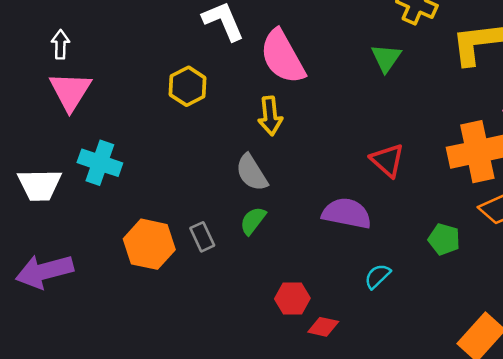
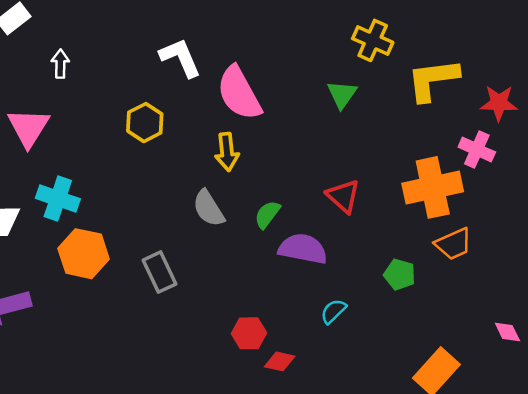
white arrow: (60, 44) -> (60, 64), moved
green semicircle: (253, 221) -> (267, 214), moved
gray rectangle: (202, 237) -> (159, 272), size x1.4
orange hexagon: (149, 244) -> (84, 254), moved

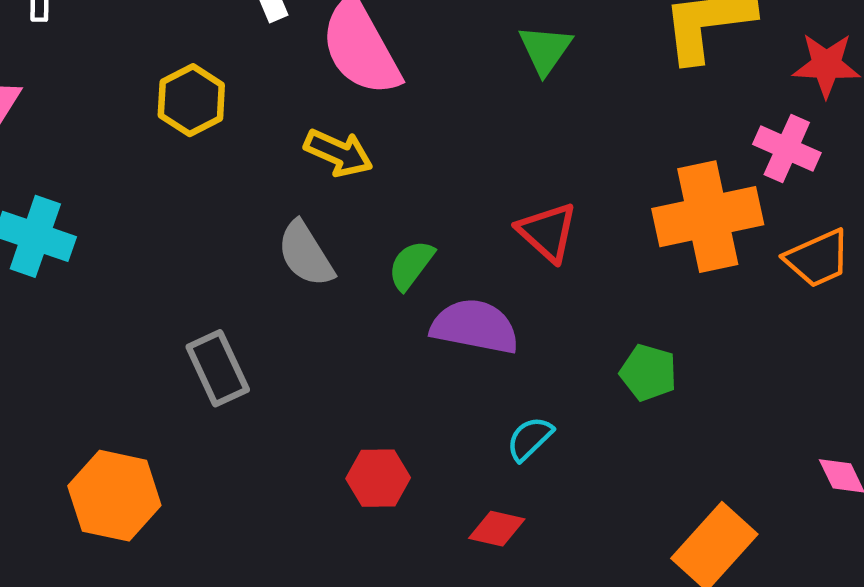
yellow arrow: (227, 152) -> (339, 153), turned -60
orange trapezoid: (454, 244) -> (818, 258), moved
orange hexagon: (84, 254) -> (114, 496), moved
red diamond: (280, 361) -> (497, 529), moved

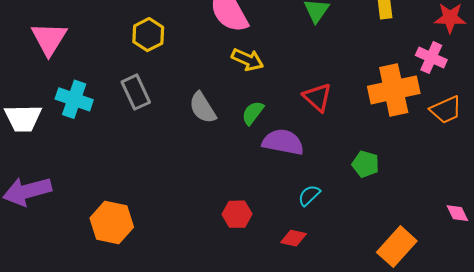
yellow arrow: (339, 153) -> (248, 60), moved
gray rectangle: (218, 368) -> (136, 92), moved

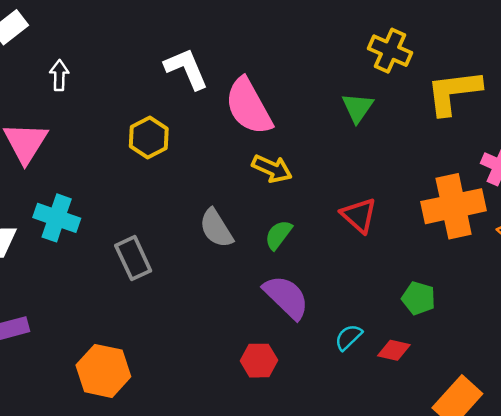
gray rectangle: (136, 92) -> (133, 258), moved
purple semicircle: (283, 142) -> (286, 297), moved, turned 33
red diamond: (293, 238) -> (394, 350), moved

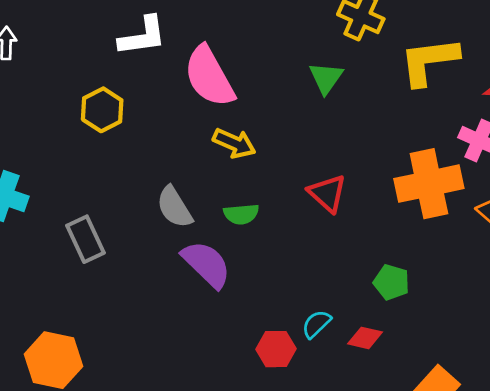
white L-shape: (186, 69) -> (142, 36), turned 105
green semicircle: (278, 235) -> (241, 214), turned -132
purple semicircle: (286, 297) -> (206, 264), moved
red hexagon: (259, 361) -> (276, 349), moved

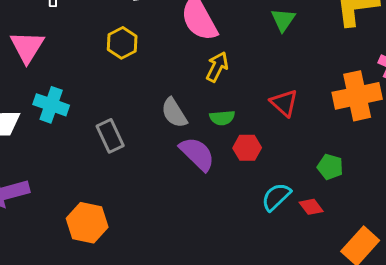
yellow arrow: (234, 143) -> (217, 67), turned -88
cyan semicircle: (316, 324) -> (276, 197), size x1.4
red diamond: (365, 338) -> (311, 207), turned 40
red hexagon: (276, 349) -> (247, 148), moved

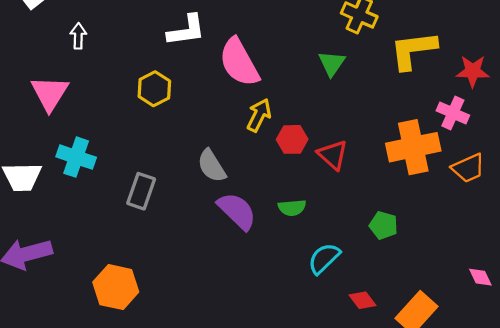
green semicircle: (222, 118) -> (292, 208), moved
gray rectangle: (110, 136) -> (141, 191), turned 44
red hexagon: (247, 148) -> (292, 139), moved
red diamond: (311, 207) -> (363, 300), moved

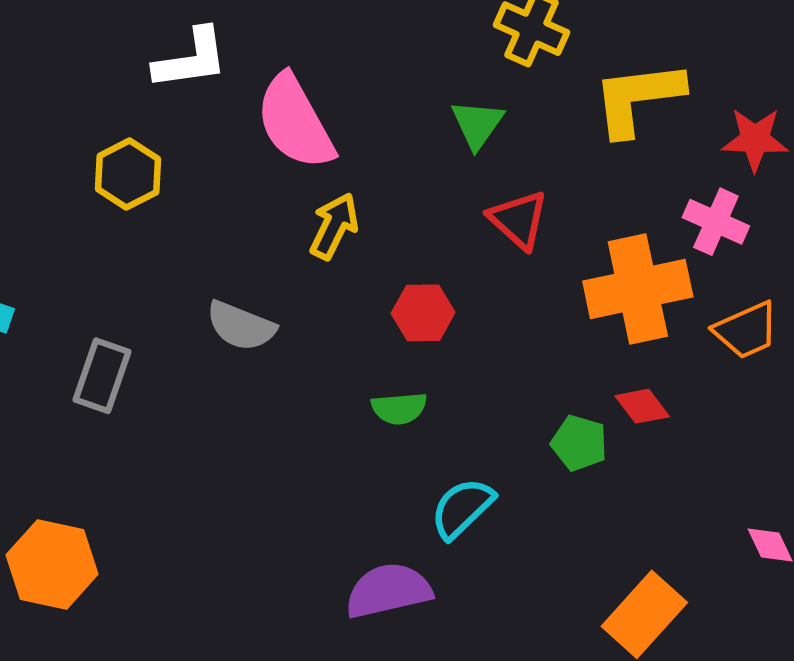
red hexagon: (292, 139) -> (423, 313), moved
red triangle: (333, 155) -> (518, 220), moved
gray semicircle: (212, 166) -> (241, 326), turned -36
purple semicircle: (237, 211) -> (388, 591), moved, turned -57
red diamond: (363, 300) -> (642, 406), moved

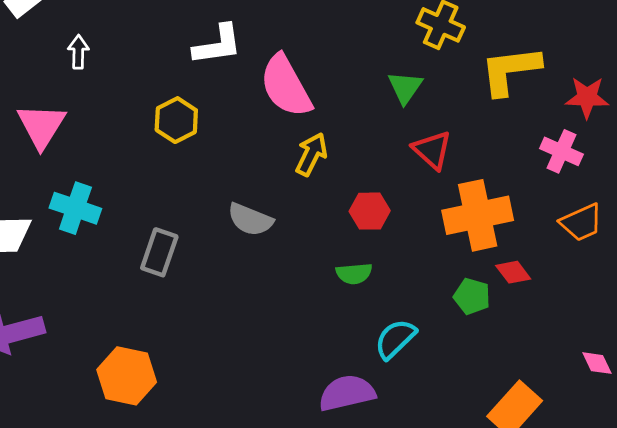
orange cross: (638, 289) -> (478, 215), moved

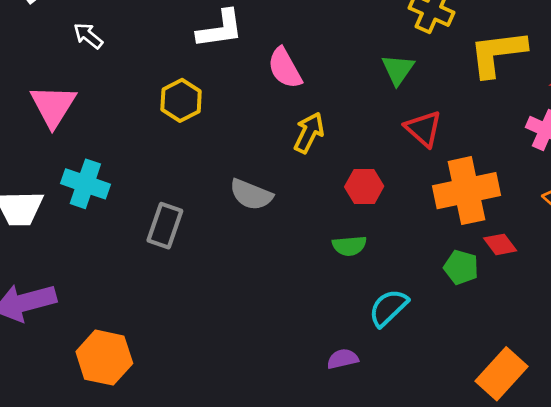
white arrow: (78, 52) -> (88, 36), turned -52
pink semicircle: (286, 86) -> (285, 68), size x0.7
orange hexagon: (127, 376) -> (104, 358), moved
purple semicircle: (347, 393) -> (343, 359), size x0.6

